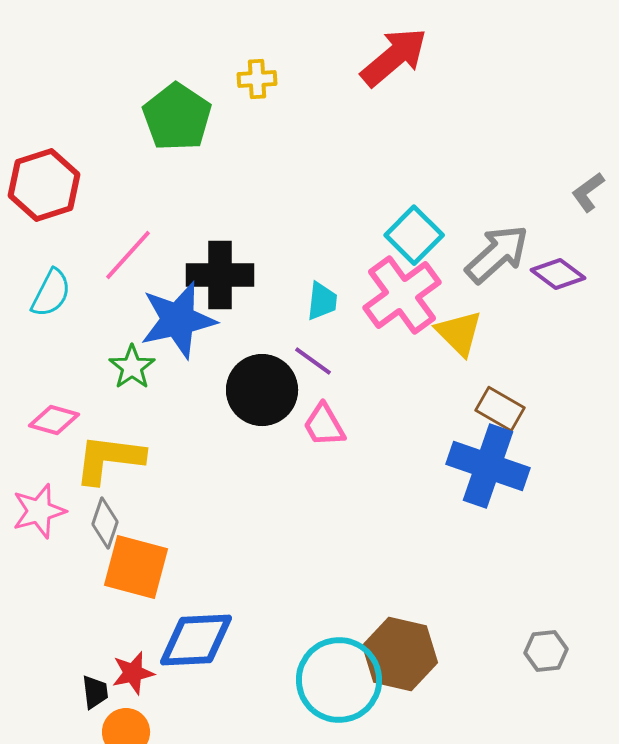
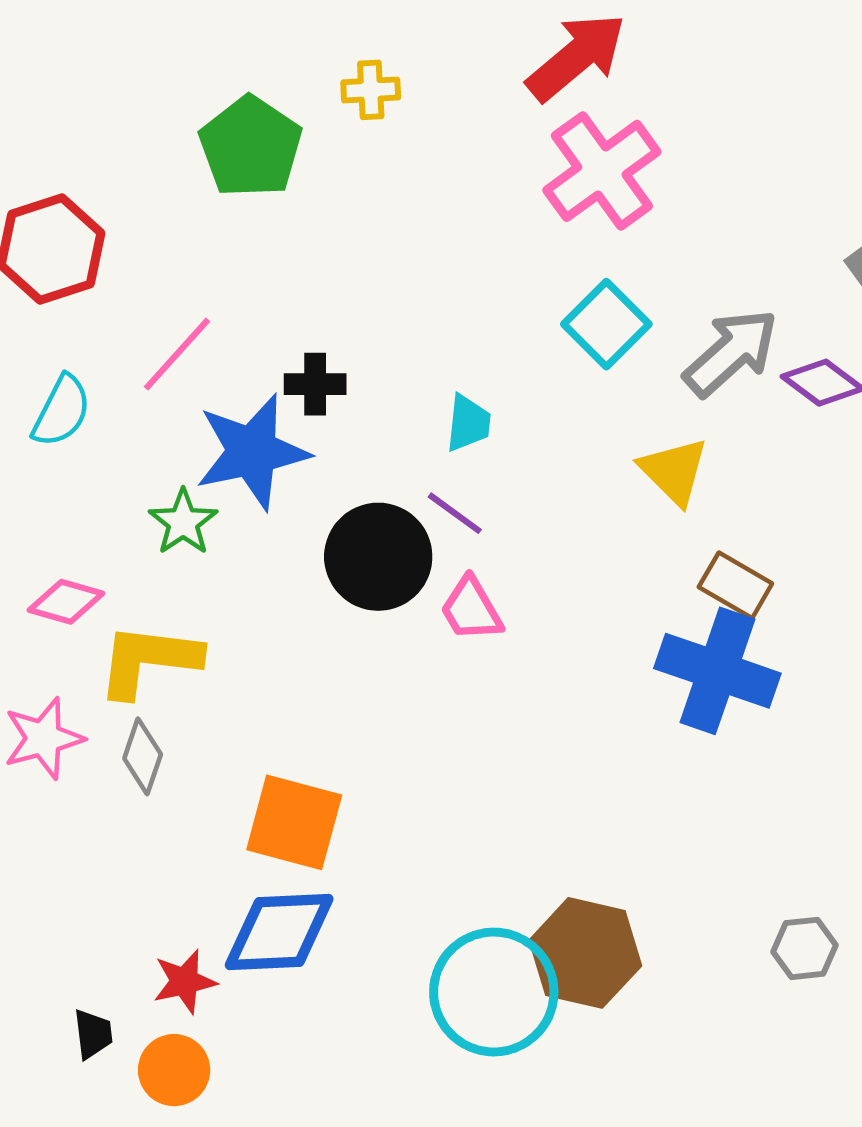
black cross: (220, 275) -> (315, 384), size x0.6
pink cross: (402, 295) -> (602, 171), moved
orange square: (136, 567) -> (294, 822), moved
black trapezoid: (95, 692) -> (93, 1034), moved

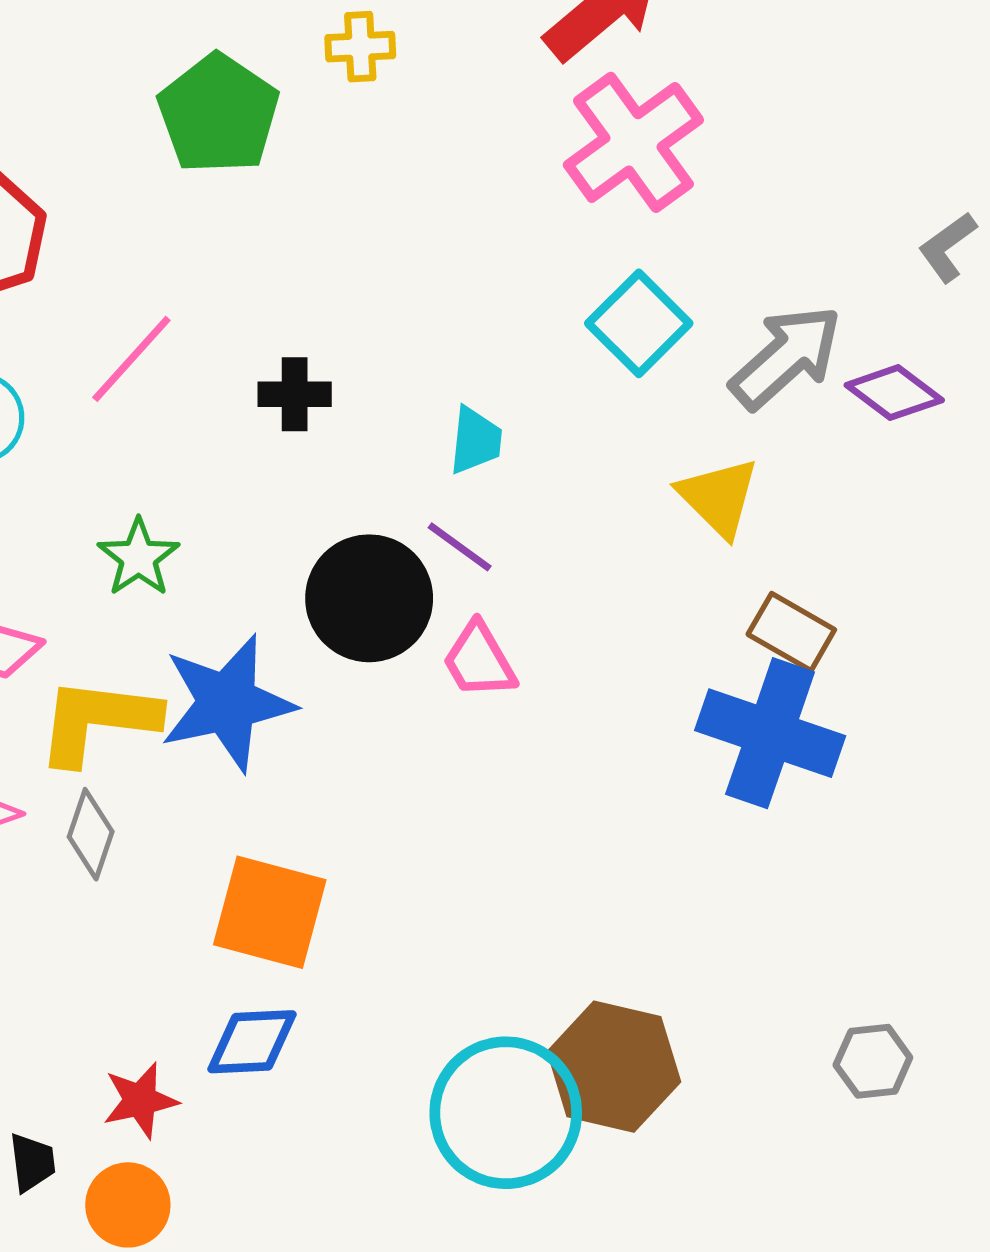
blue star: (252, 452) -> (227, 703), moved
blue diamond: (279, 932) -> (252, 1042), size x0.7

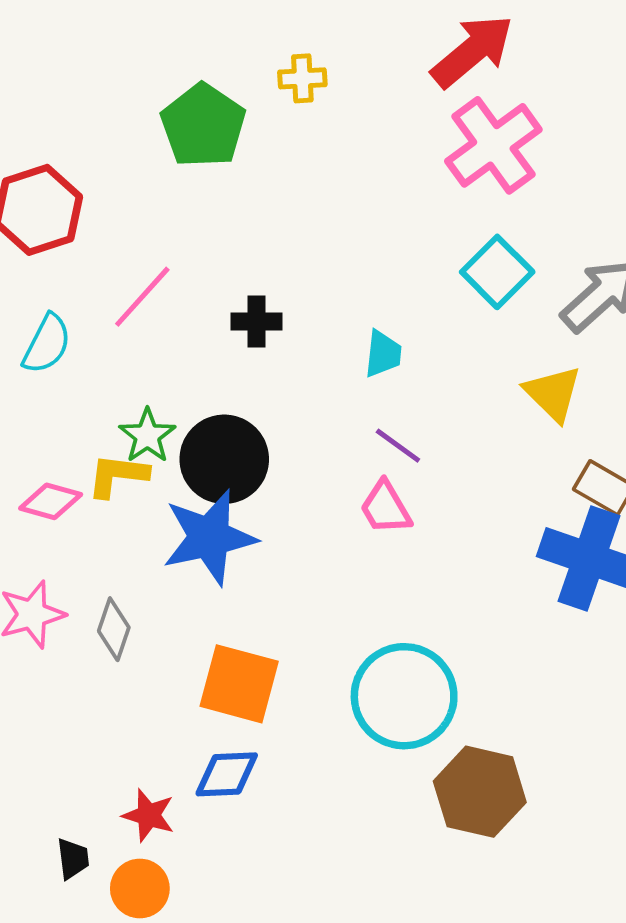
purple line: (460, 547) -> (398, 446), moved
black circle: (369, 598) -> (224, 459), moved
yellow L-shape: (98, 721) -> (118, 475), moved, size x0.7
red star: (140, 1100) -> (149, 815), turned 30
cyan circle: (506, 1113) -> (404, 696), moved

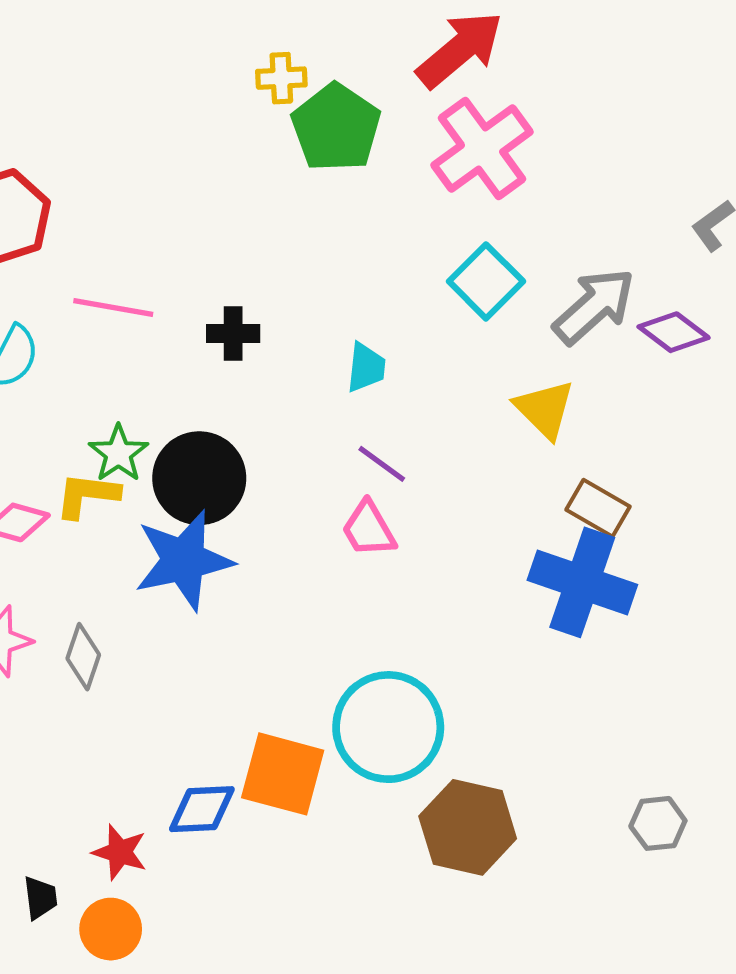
green pentagon: (203, 126) -> (336, 128), moved
pink line: (142, 297) -> (113, 307), turned 58
orange square: (239, 684) -> (283, 774), moved

